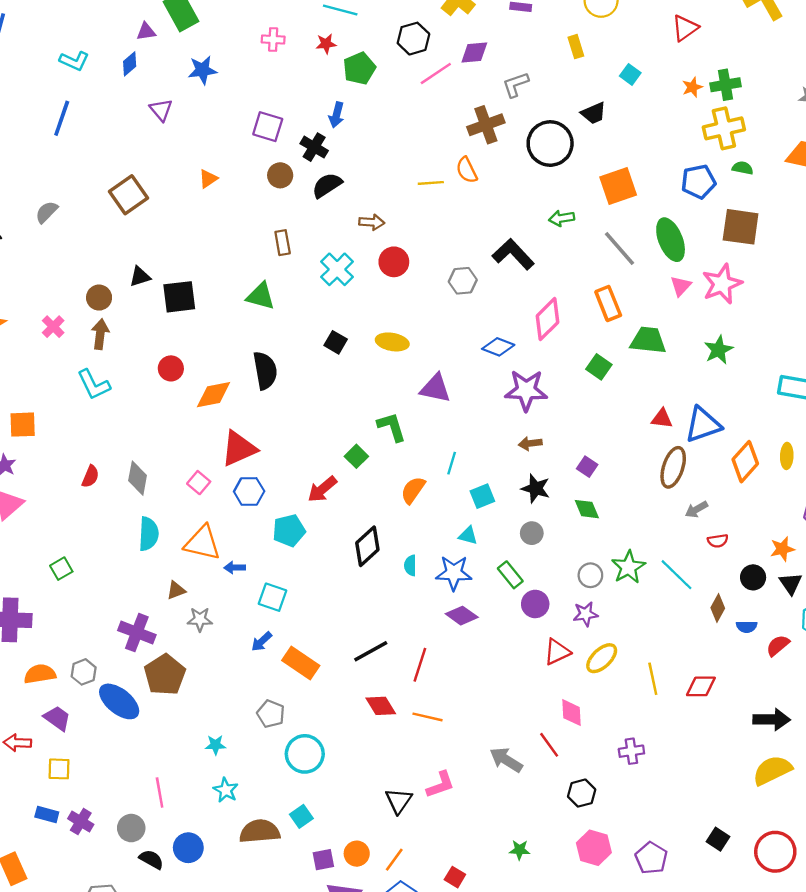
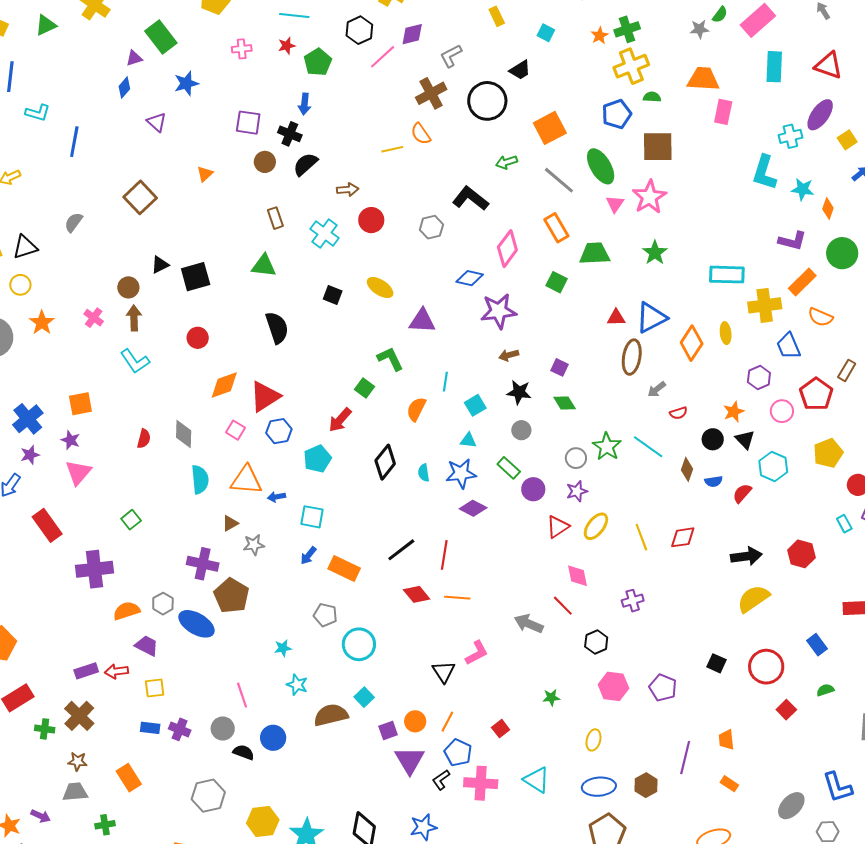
cyan L-shape: (74, 61) -> (38, 113), moved
yellow ellipse: (392, 342) -> (380, 287), turned 32
orange diamond: (214, 395) -> (224, 385), moved
red square: (455, 877) -> (501, 729), turned 30

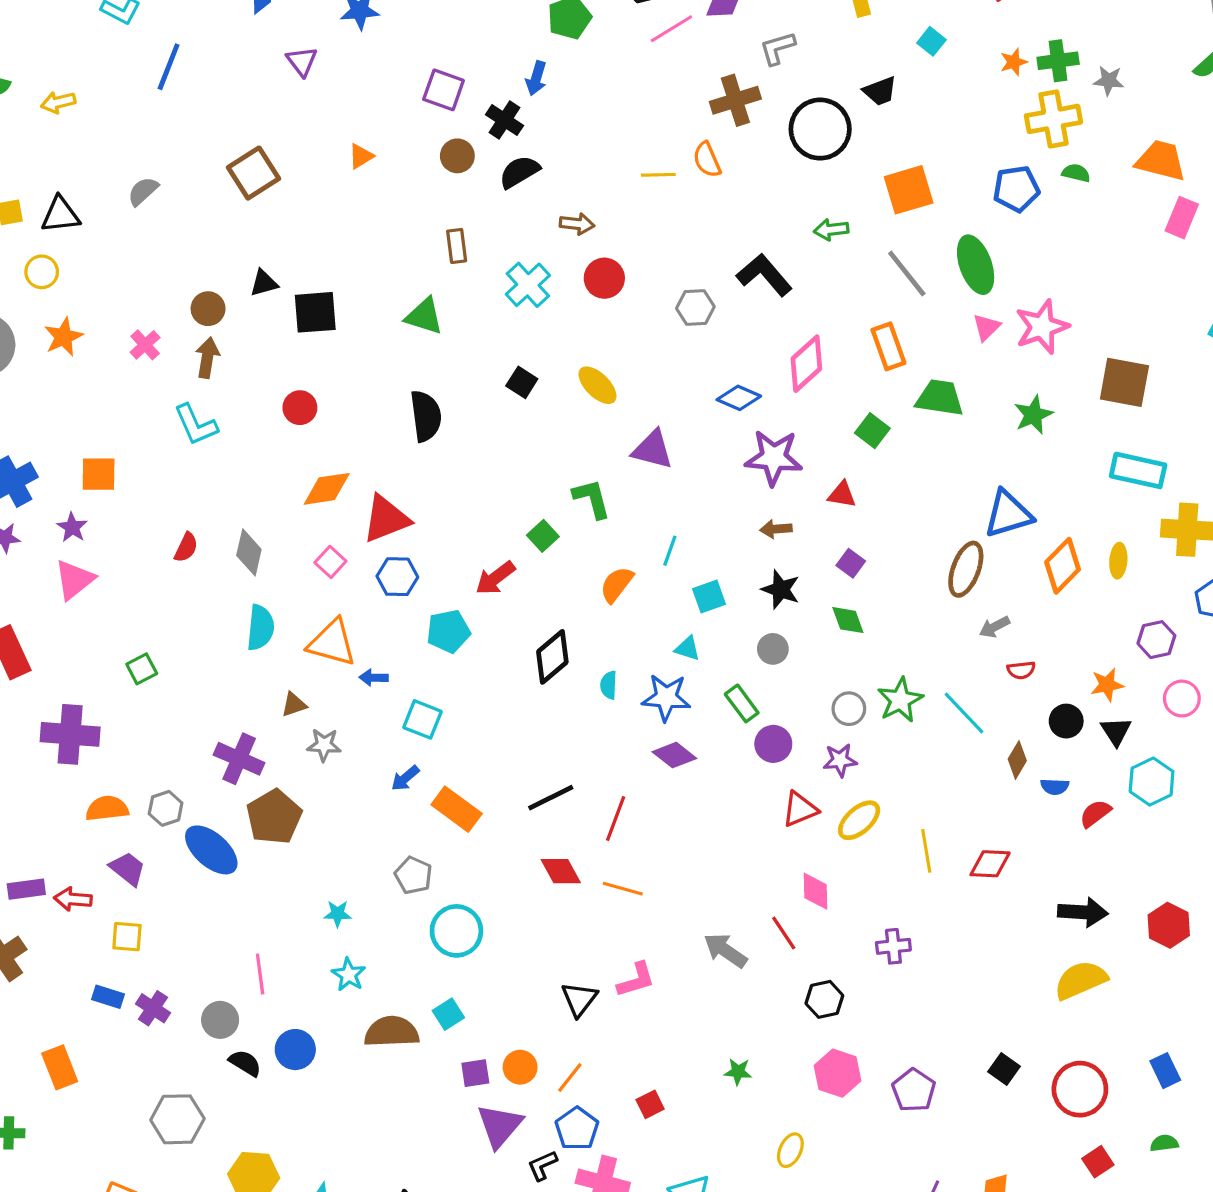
gray star: (699, 29) -> (1109, 81), moved
brown square: (658, 147) -> (1124, 382), moved
red triangle: (616, 318) -> (842, 495), moved

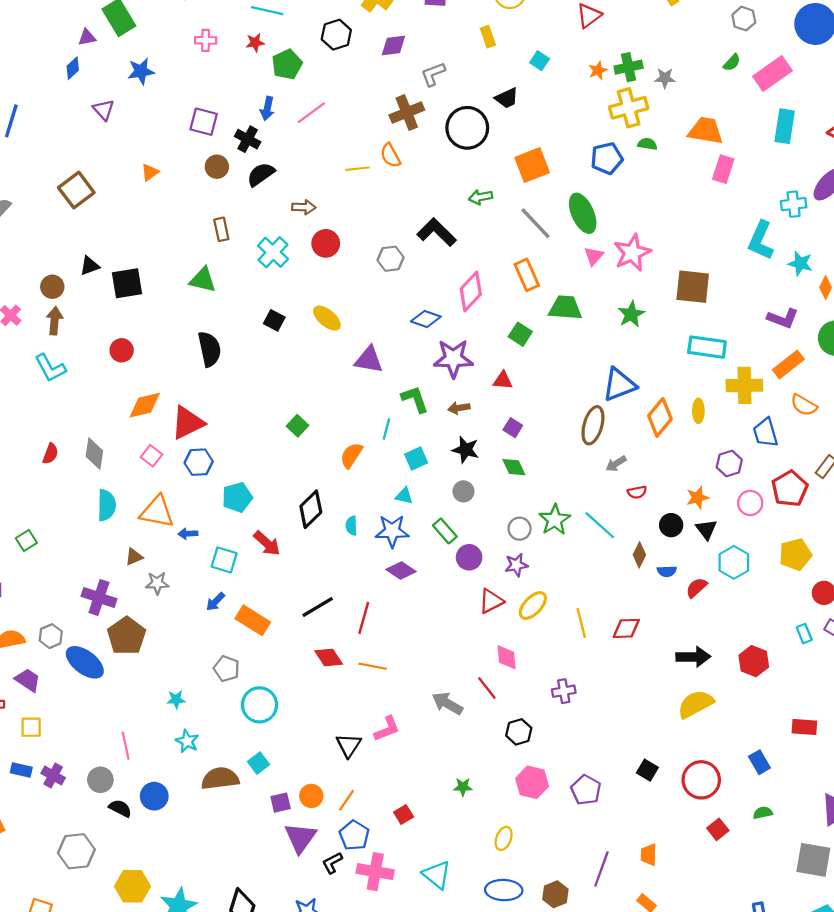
pink line: (671, 29) -> (311, 113), moved
green L-shape: (592, 499) -> (415, 399), moved
red arrow: (495, 578) -> (267, 543), moved, turned -96

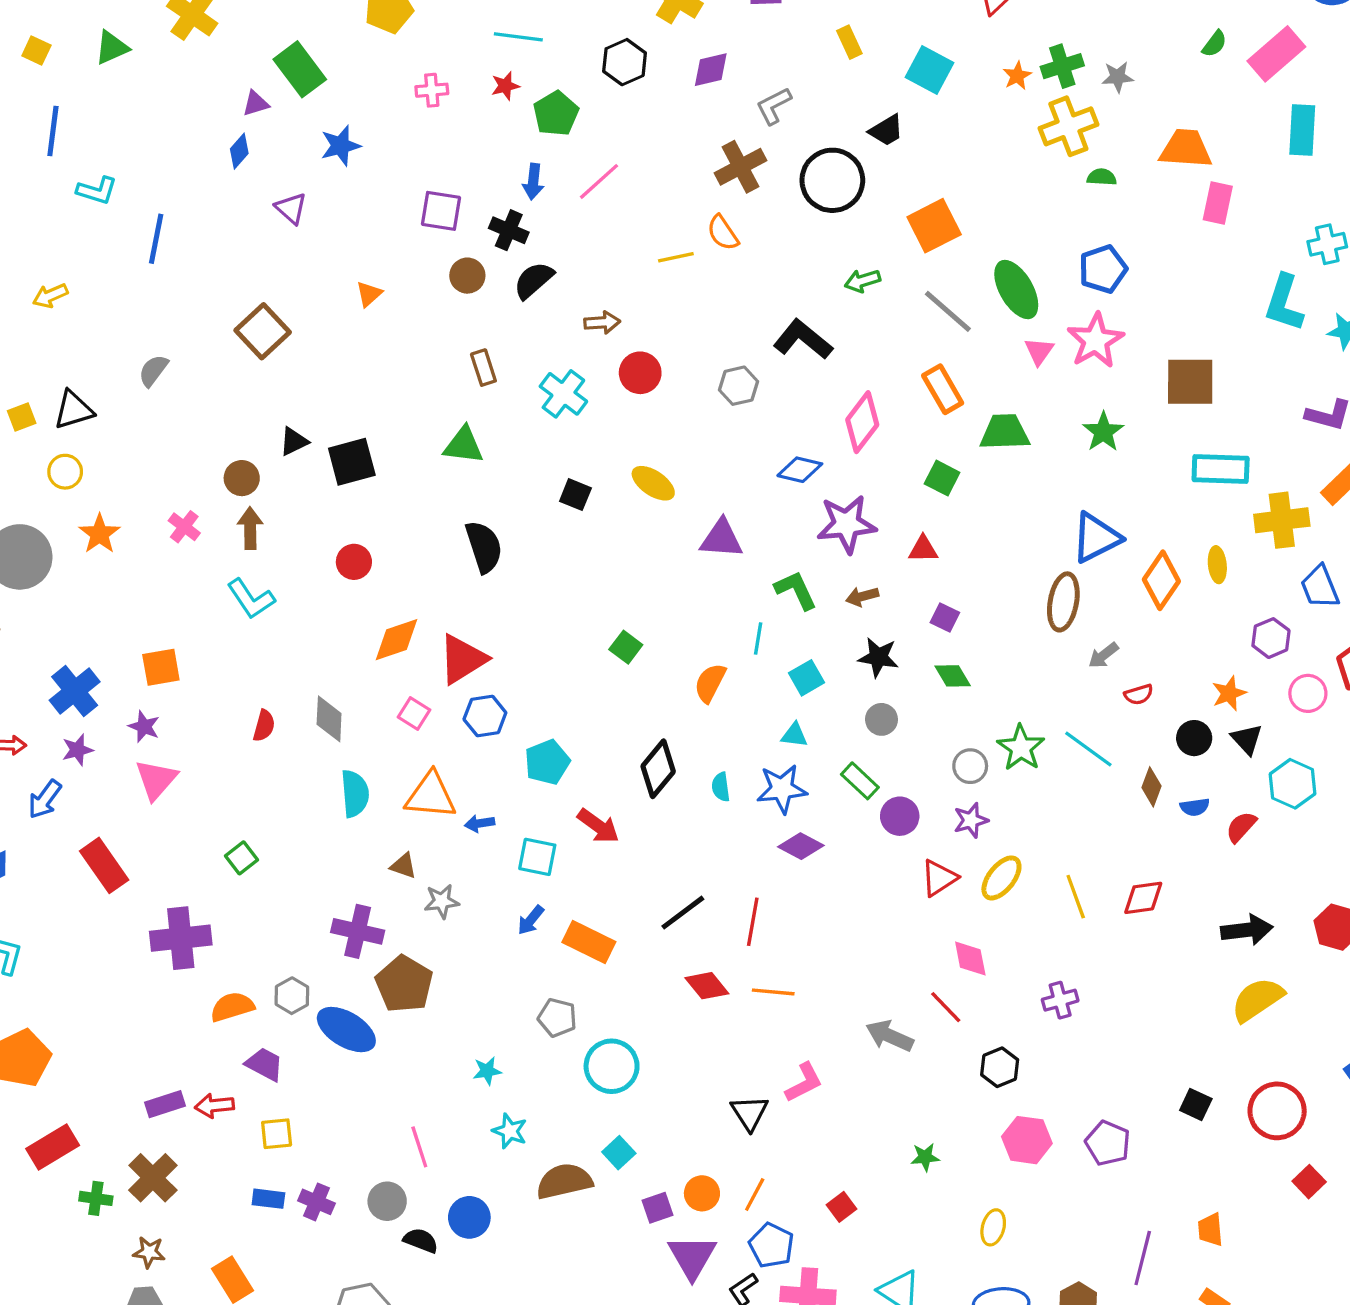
cyan square: (540, 61) -> (929, 70), size x1.6
blue pentagon: (607, 158) -> (1103, 269), moved
brown triangle: (134, 557) -> (403, 866), turned 48

